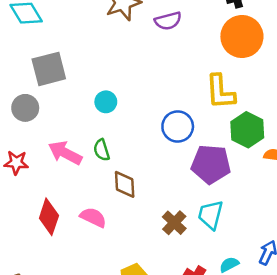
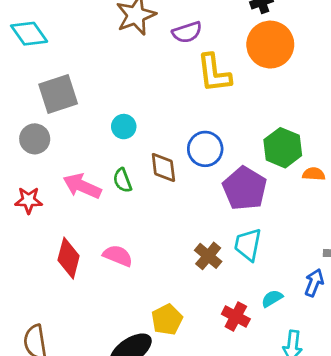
yellow L-shape: (220, 92) -> (214, 73), moved
purple pentagon: (211, 164) -> (245, 188), turned 30
brown diamond: (125, 184) -> (163, 167), moved

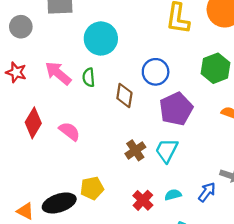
cyan circle: (124, 127) -> (101, 38), size x1.8
gray circle: (35, 139) -> (21, 27), moved
green hexagon: (283, 148) -> (216, 68), moved
brown diamond: (163, 167) -> (124, 96), moved

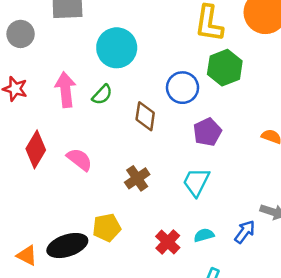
green hexagon: (216, 68) -> (225, 68), moved
pink arrow: (58, 73) -> (65, 90), turned 44
green semicircle: (89, 77) -> (102, 95), turned -132
purple pentagon: (176, 109) -> (207, 132), size x0.7
brown cross: (135, 150) -> (137, 178), moved

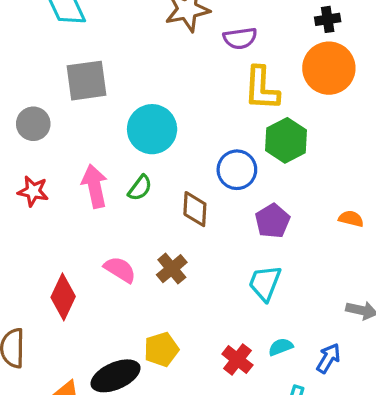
red diamond: (36, 149) -> (63, 297), moved
brown cross: (137, 178) -> (172, 269), moved
blue arrow: (245, 232) -> (328, 358), moved

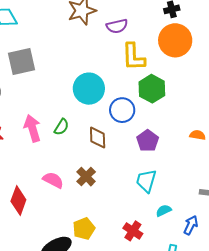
cyan circle: (152, 129) -> (89, 89), moved
cyan semicircle: (281, 347) -> (164, 211), moved

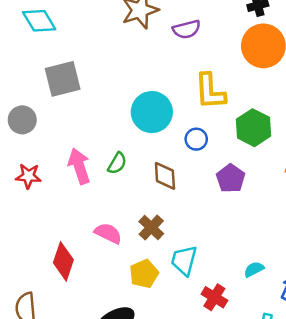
yellow L-shape: (133, 57) -> (210, 91), moved
green hexagon: (152, 89) -> (254, 128), moved
blue circle: (122, 110) -> (196, 139), size x0.7
cyan trapezoid: (146, 181) -> (184, 260), moved
yellow pentagon: (84, 229) -> (144, 274), moved

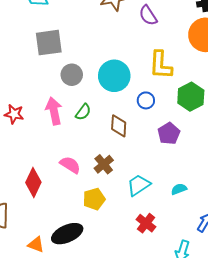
purple semicircle: (187, 29) -> (148, 15), turned 65
gray circle: (22, 120) -> (72, 75), moved
cyan trapezoid: (184, 260) -> (139, 185), moved, turned 35
cyan semicircle: (254, 269) -> (179, 189), moved

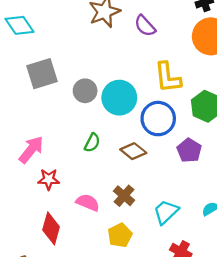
gray circle: (72, 75) -> (85, 91), moved
blue circle: (146, 100) -> (158, 119), size x1.8
pink arrow: (54, 111) -> (31, 150), moved, turned 60
red star: (14, 114) -> (49, 179), moved
brown diamond: (119, 126) -> (133, 151), turned -45

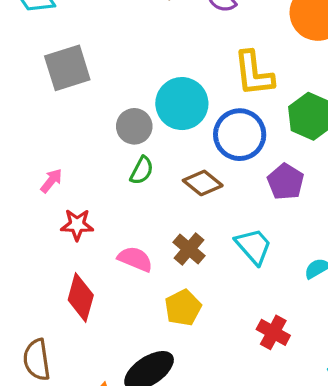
gray circle: (85, 91) -> (134, 126), moved
pink arrow: (31, 150) -> (51, 181), size x0.6
cyan trapezoid: (166, 212) -> (253, 246), moved, turned 92

